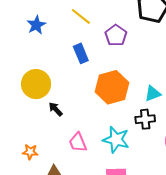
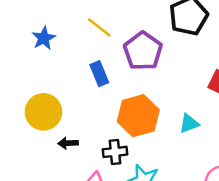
purple pentagon: (116, 35) -> (143, 51), size x1.4
black arrow: (56, 109) -> (68, 143), turned -49
black cross: (145, 119) -> (115, 152), moved

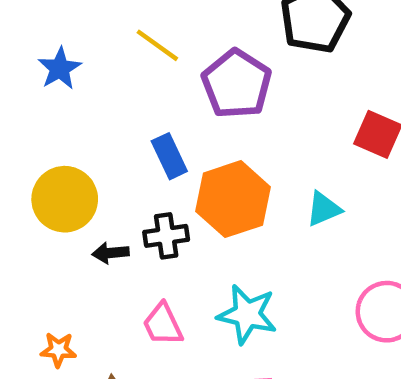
blue rectangle: (99, 74) -> (169, 156), moved
black cross: (115, 152) -> (166, 236), moved

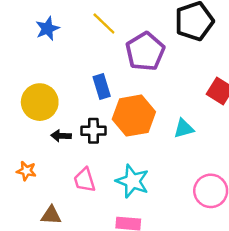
orange star: (58, 350) -> (26, 171), moved

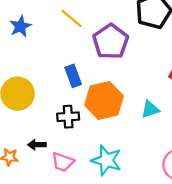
black arrow: (61, 136) -> (37, 145), moved
pink trapezoid: (85, 180) -> (63, 162), turned -50

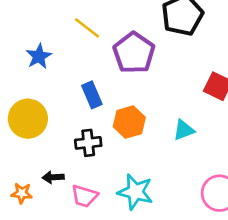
blue star: (20, 26) -> (39, 56), moved
orange hexagon: (104, 101) -> (129, 122), size x0.7

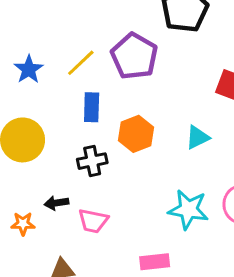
yellow line: (87, 28) -> (81, 63), moved, turned -76
blue rectangle: (92, 95) -> (92, 107), turned 30
cyan star: (135, 192) -> (188, 210), moved

